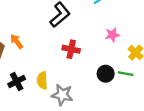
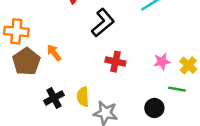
pink star: (112, 35) -> (162, 62), moved
black circle: (106, 74) -> (154, 108), moved

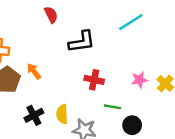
black L-shape: (103, 23) -> (82, 42), turned 32
green line: (177, 89) -> (112, 107), moved

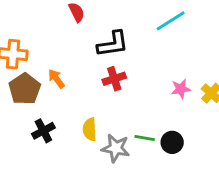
red cross: (94, 80) -> (114, 79), moved, turned -30
green line: (112, 107) -> (145, 138), moved
black cross: (34, 115) -> (43, 131), moved

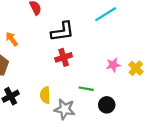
orange arrow: (56, 79) -> (12, 39), moved
green line: (145, 138) -> (86, 89), moved

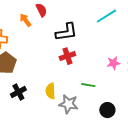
orange arrow: (12, 39) -> (25, 20), moved
black circle: (107, 105) -> (107, 110), moved

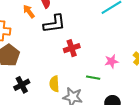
black L-shape: (66, 32) -> (54, 24), moved
pink star: (113, 63) -> (111, 61), moved

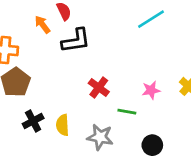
red cross: (72, 48) -> (99, 88), moved, turned -35
yellow semicircle: (54, 84) -> (63, 125), moved

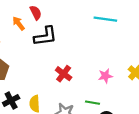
cyan line: (151, 19) -> (105, 19), turned 40
green line: (127, 112) -> (92, 103), moved

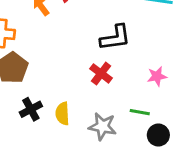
black L-shape: (45, 36) -> (115, 38), moved

